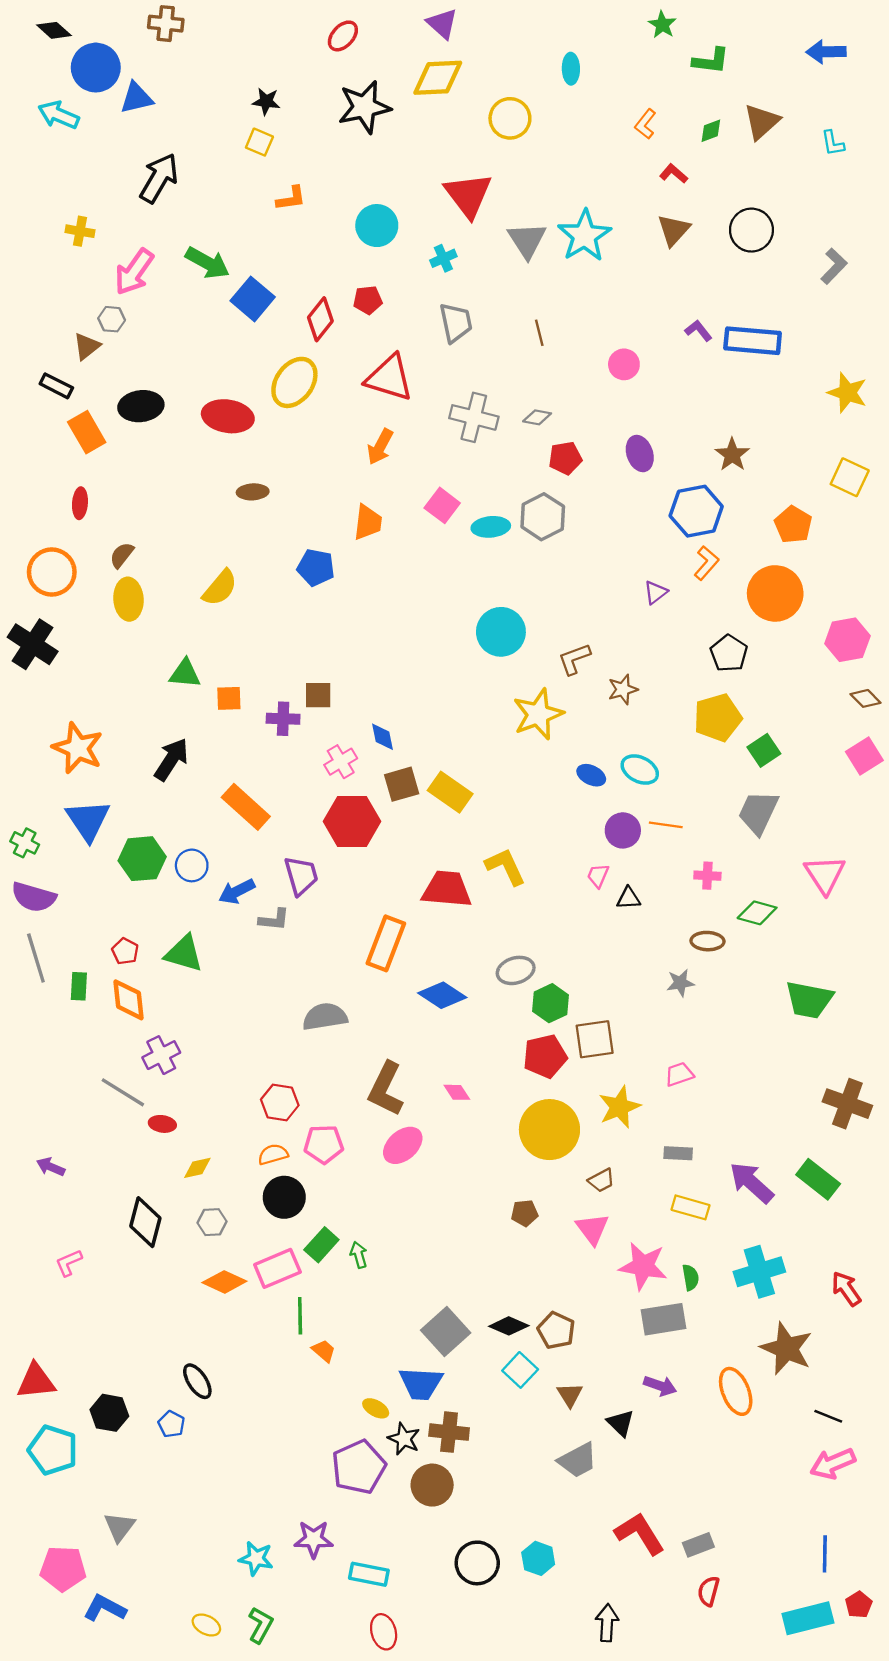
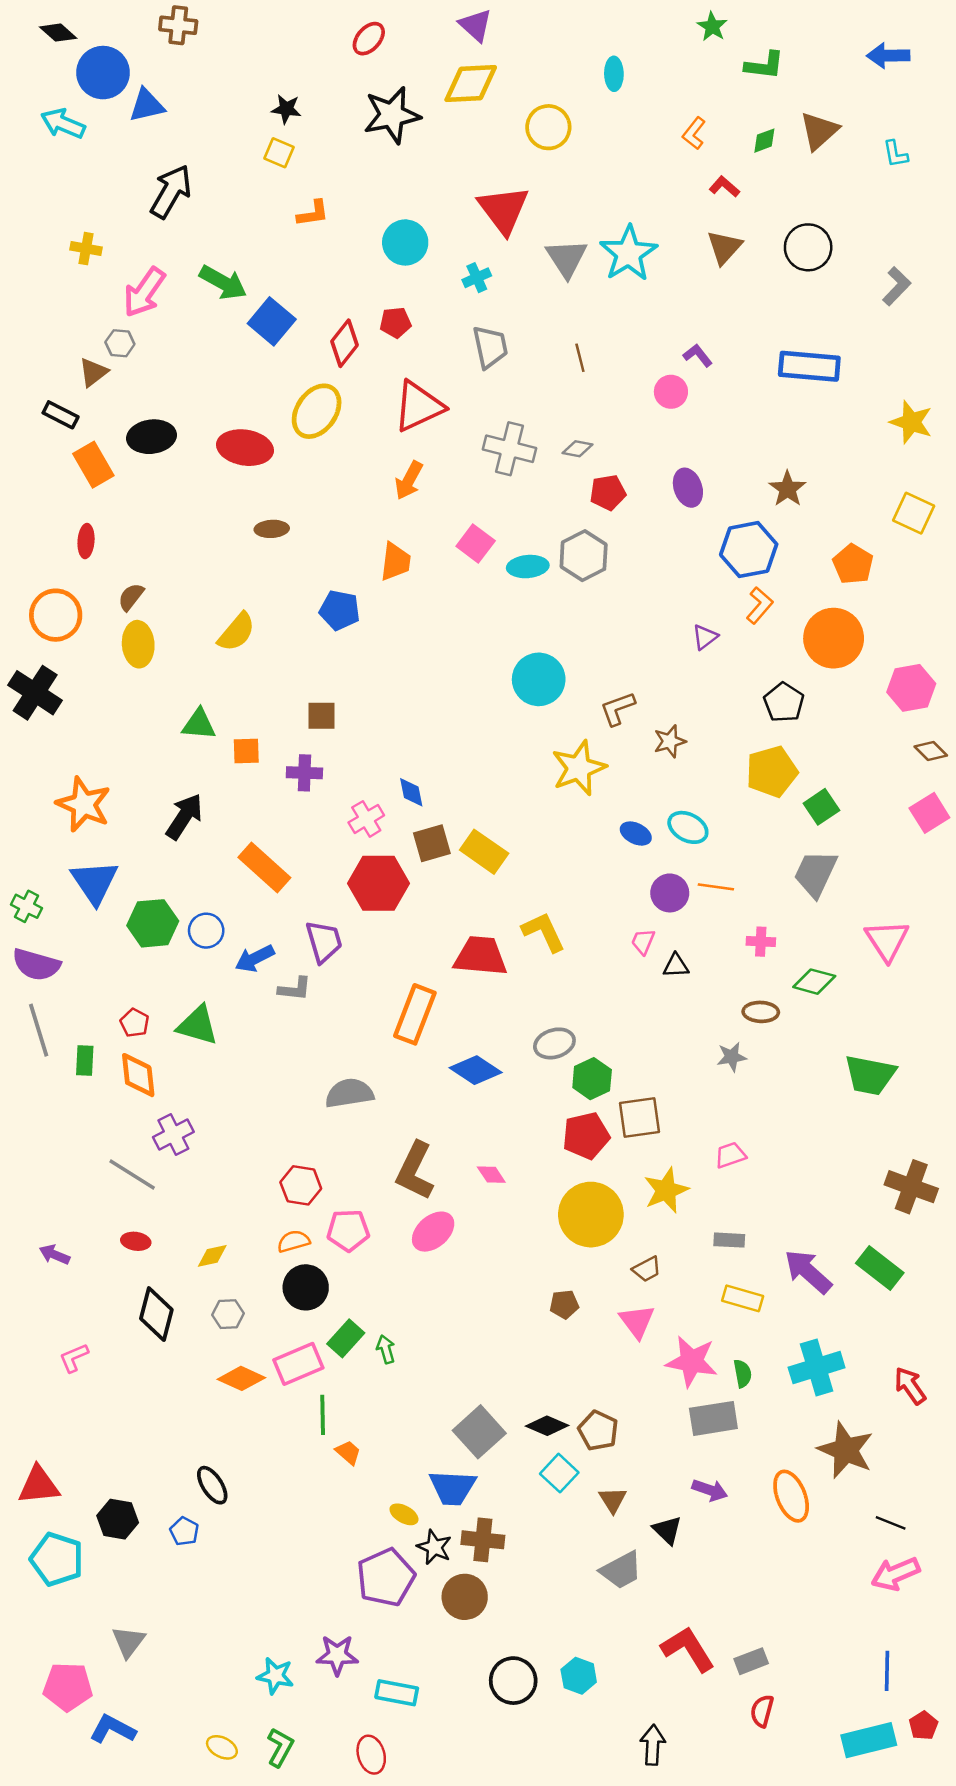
purple L-shape: (698, 331) -> (698, 355), moved
red triangle: (389, 378) -> (419, 406), turned -42
brown square: (318, 695) -> (321, 716), moved
red ellipse: (162, 1124) -> (136, 1241), moved
red ellipse: (384, 1632) -> (371, 1755), moved

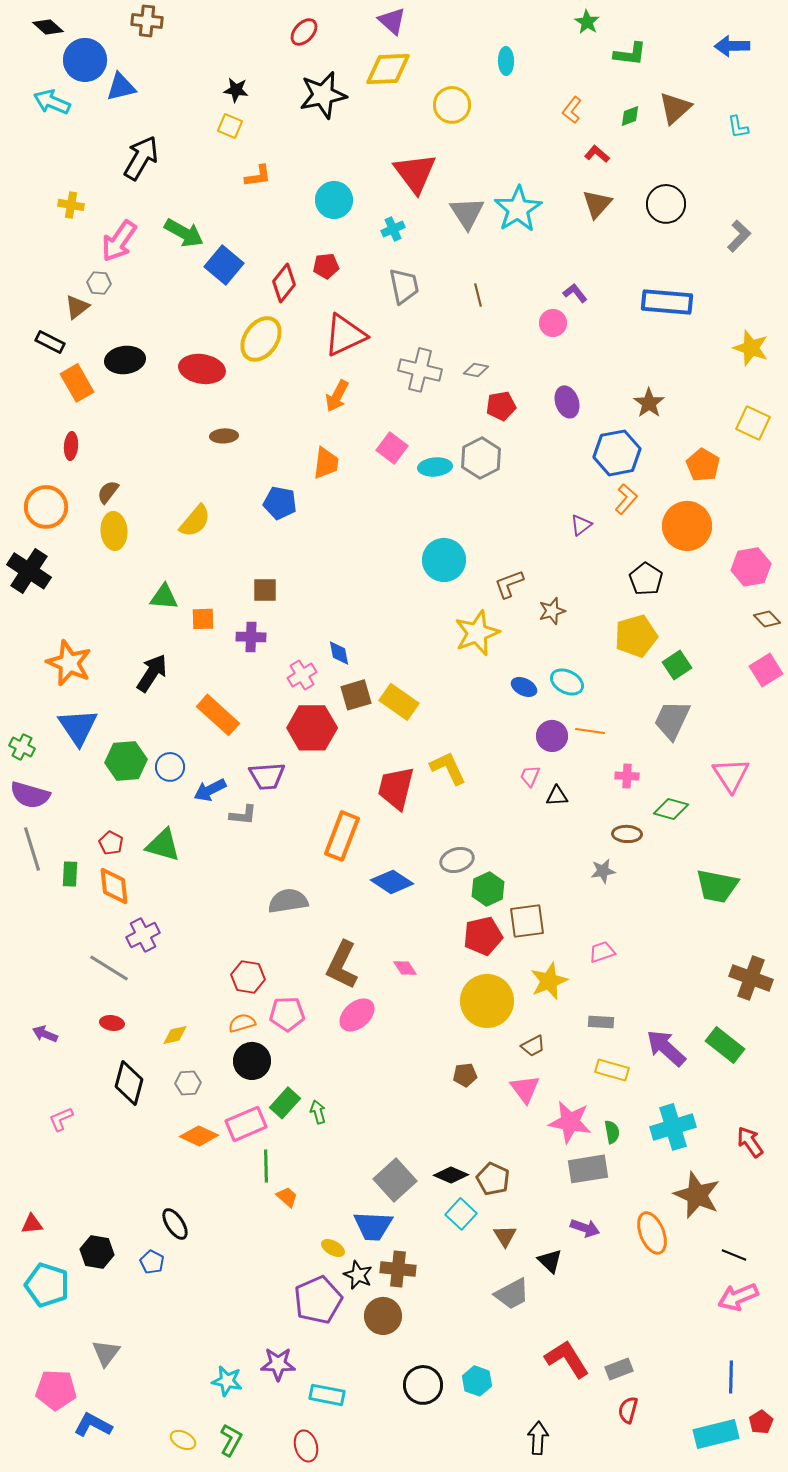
purple trapezoid: (324, 942) -> (267, 776), turned 102
red trapezoid: (480, 956) -> (396, 788), turned -81
red triangle: (39, 1485) -> (32, 1224), size x0.6

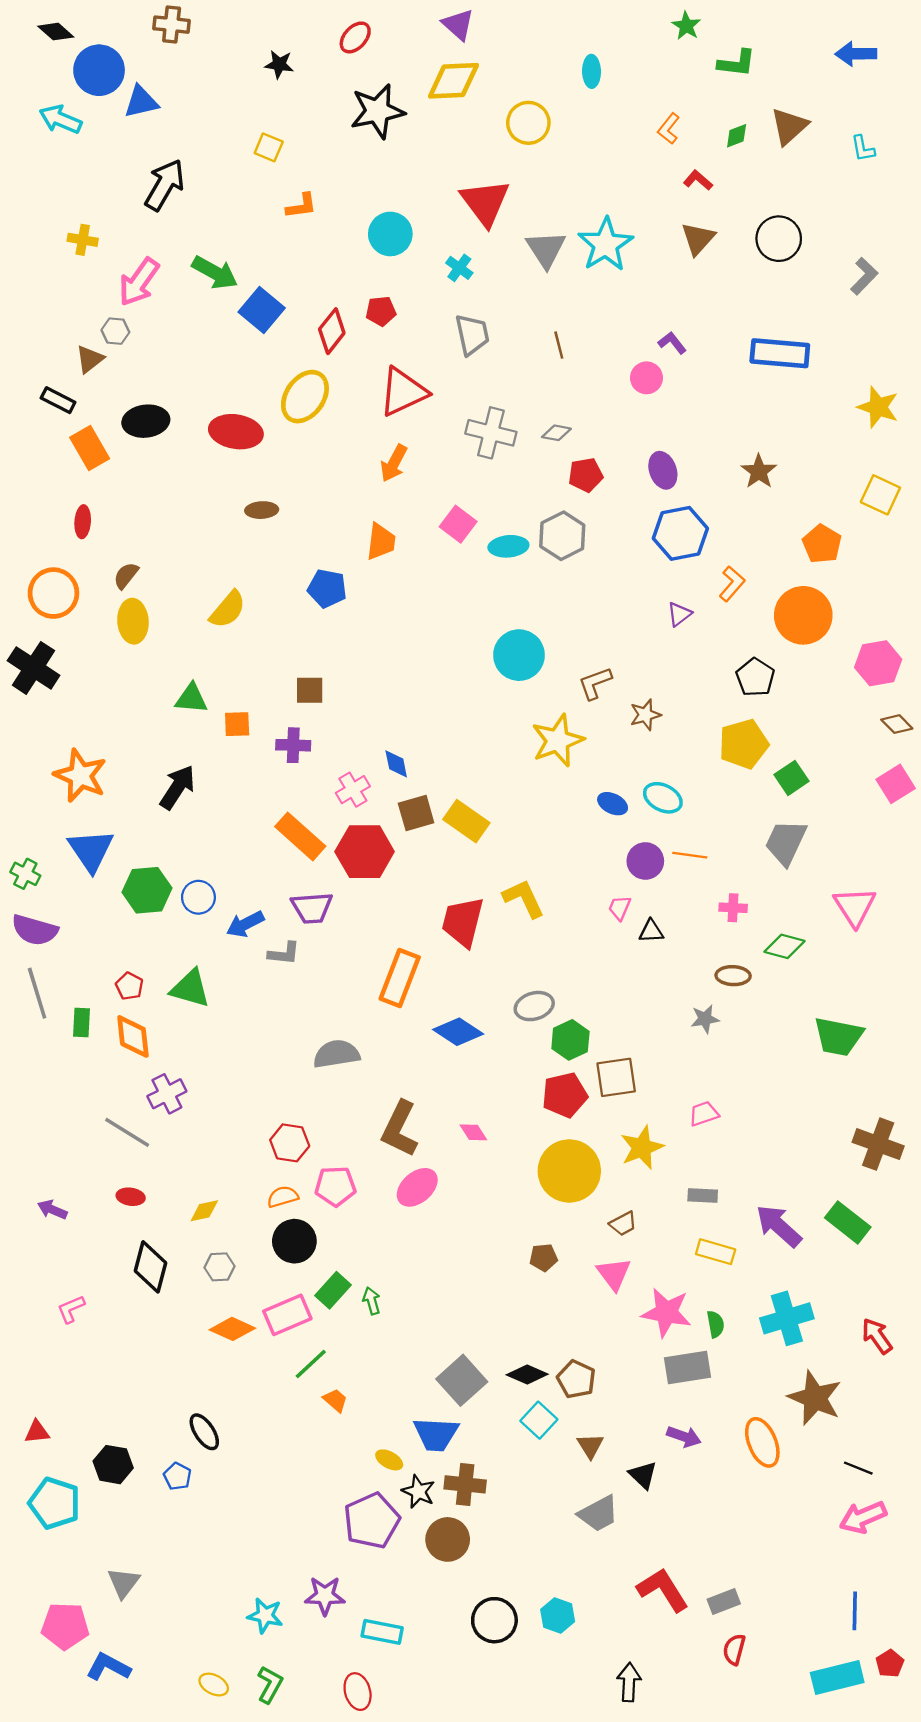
black star: (236, 90) -> (279, 64), moved
cyan cross: (393, 229) -> (459, 268), turned -30
blue hexagon: (617, 453) -> (680, 533), moved
orange rectangle: (218, 715) -> (300, 836), moved
green line: (266, 1166) -> (311, 1364), turned 48

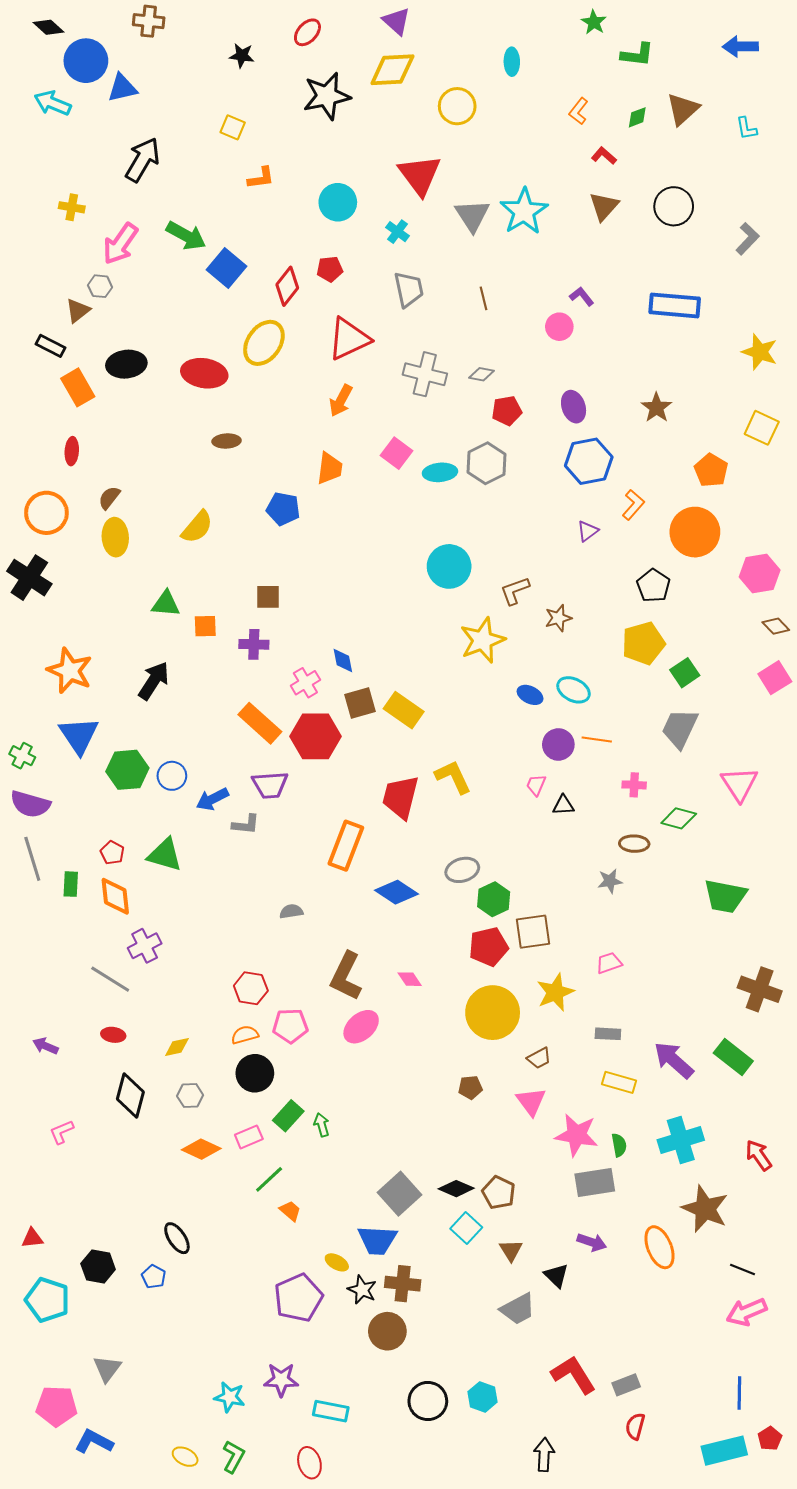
gray semicircle: (337, 1054) -> (291, 911), size x0.6
pink rectangle: (287, 1315) -> (249, 1137), size x0.7
purple pentagon: (372, 1521) -> (298, 1298), moved

